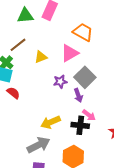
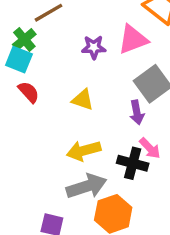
yellow triangle: (41, 57) -> (83, 100), moved, turned 32
purple star: (60, 82) -> (94, 47), moved
gray arrow: (38, 145) -> (87, 186), moved

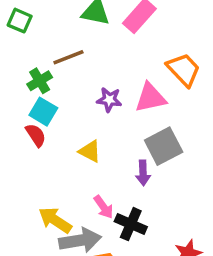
cyan square: (19, 60) -> (43, 112), moved
pink arrow: (150, 148) -> (104, 207), moved
yellow arrow: (84, 151) -> (55, 220), moved, turned 40

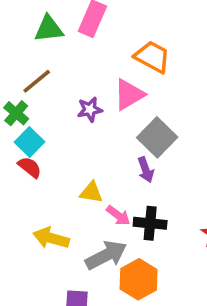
cyan square: (43, 112) -> (30, 142), turned 32
yellow triangle: (90, 151) -> (91, 192), moved
yellow arrow: (55, 220) -> (51, 238), moved

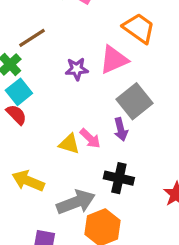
pink arrow: (118, 215) -> (90, 138), moved

